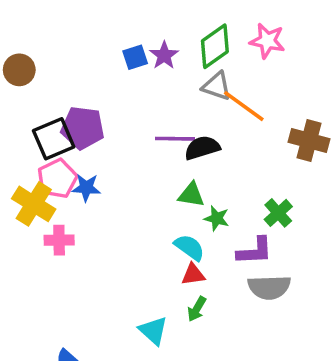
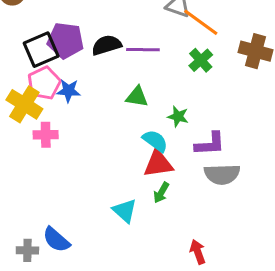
black semicircle: (202, 148) -> (106, 45), moved
green triangle: (191, 195) -> (137, 97), moved
green cross: (278, 213) -> (201, 60), moved
red triangle: (193, 275) -> (158, 164), size x1.5

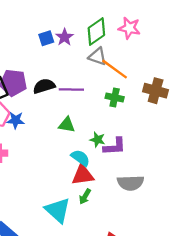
green cross: (201, 60) -> (115, 97), turned -36
purple L-shape: (210, 144) -> (115, 146), moved
cyan triangle: (125, 211) -> (58, 210), size x1.4

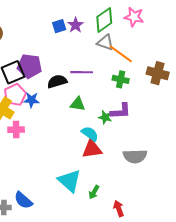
black semicircle: (44, 86) -> (57, 81), moved
purple L-shape: (115, 146) -> (121, 111), moved
green arrow: (85, 197) -> (94, 192), moved

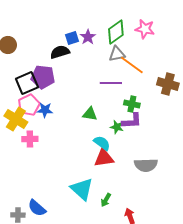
gray triangle: (105, 42) -> (117, 54), turned -30
purple line: (82, 72) -> (111, 83), moved
green cross: (121, 79) -> (132, 104), moved
black semicircle: (57, 81) -> (60, 52), moved

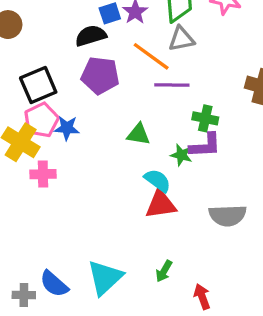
orange line: (132, 65) -> (151, 56), moved
purple pentagon: (43, 77) -> (100, 75), moved
cyan triangle: (82, 189) -> (105, 278), moved, turned 35

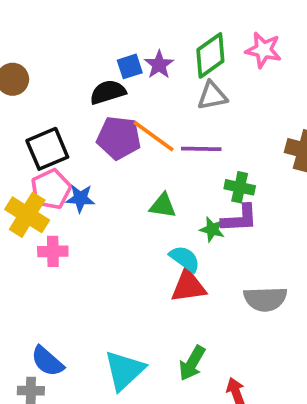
orange line: (151, 56) -> (154, 136), moved
green arrow: (164, 271) -> (192, 363), size x1.4
blue semicircle: (54, 284) -> (47, 361), moved

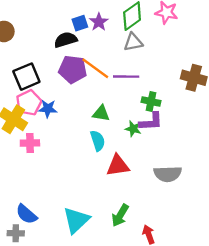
cyan semicircle: (185, 259) -> (98, 141), moved, turned 36

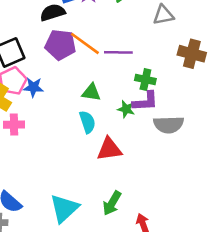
gray triangle: (133, 42) -> (163, 15), moved
gray semicircle: (168, 174) -> (169, 125), moved

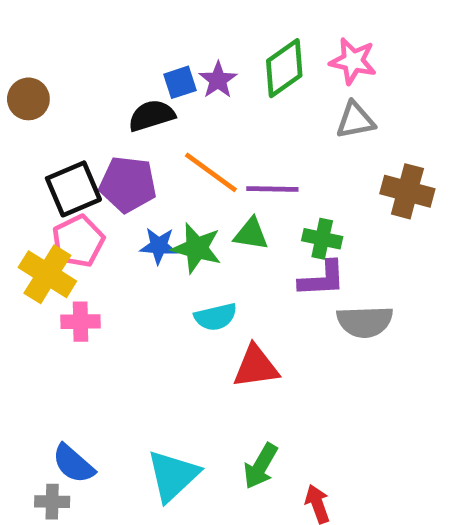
purple pentagon: (60, 45) -> (128, 184), moved
blue star: (33, 87) -> (159, 246), moved
green triangle: (91, 92) -> (251, 234), moved
green star: (126, 109) -> (197, 248), moved, size x1.5
cyan semicircle: (87, 122) -> (216, 317), turned 95

